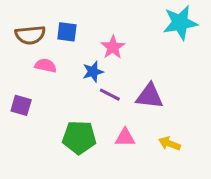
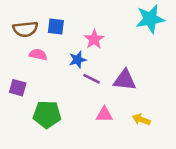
green pentagon: (79, 137) -> (47, 114), moved

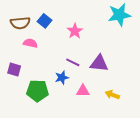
blue square: (56, 27) -> (45, 21), turned 32
blue star: (78, 60) -> (62, 78), moved

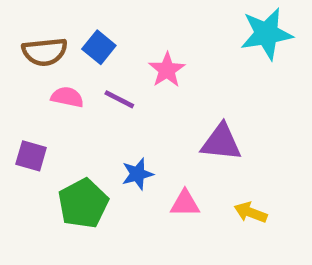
purple line: (73, 62) -> (119, 99), moved
green pentagon: (37, 91) -> (83, 203), turned -30

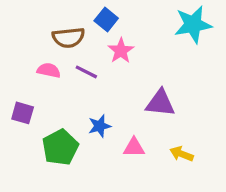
blue square: (99, 47) -> (106, 20), moved
brown semicircle: (45, 52) -> (68, 38), moved

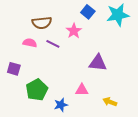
blue square: (106, 20) -> (88, 12), moved
blue star: (100, 126) -> (61, 105), moved
yellow arrow: (182, 154) -> (110, 102), moved

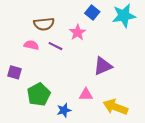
purple triangle: (98, 63) -> (103, 66), turned -30
yellow arrow: (110, 102) -> (115, 107), size x1.6

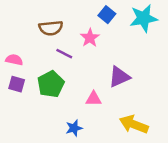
pink semicircle: (31, 45) -> (14, 60), moved
green pentagon: (39, 94) -> (51, 84), moved
pink triangle: (86, 94) -> (94, 99), moved

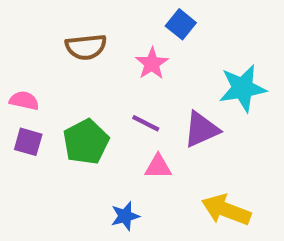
cyan star: (144, 18) -> (243, 88), moved
purple line: (64, 54) -> (146, 123), moved

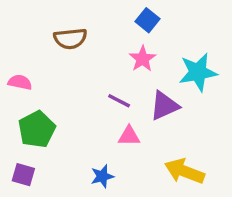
pink star: (152, 63) -> (143, 59), moved
purple square: (28, 142) -> (23, 175), moved
green pentagon: (86, 142) -> (37, 129), moved

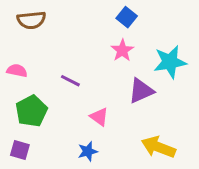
brown semicircle: (70, 39) -> (31, 20), moved
purple line: (119, 101) -> (70, 81), moved
pink triangle: (129, 136) -> (99, 117), moved, turned 36

